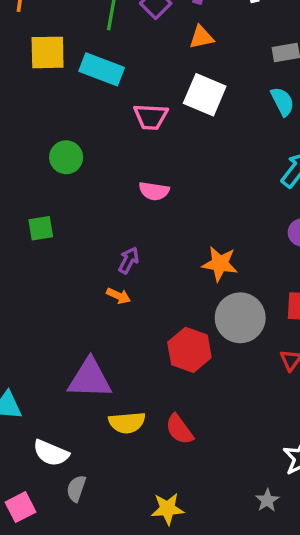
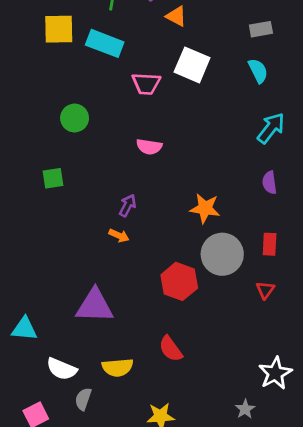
orange triangle: (201, 37) -> (176, 16), moved, turned 40
yellow semicircle: (127, 423) -> (118, 367), moved

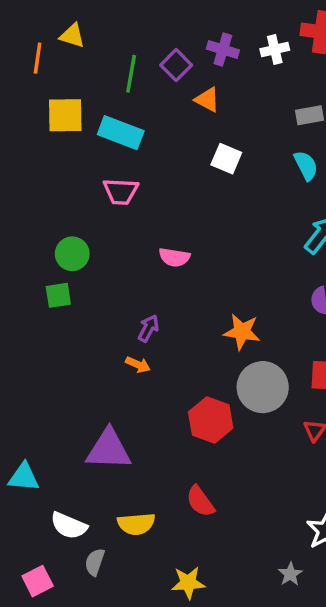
white square: (192, 65) -> (226, 159), size x0.7
pink trapezoid: (146, 84) -> (121, 191), moved
green circle: (75, 118) -> (72, 254), moved

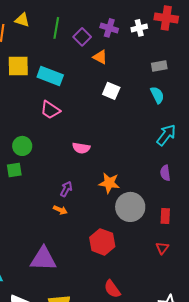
green line: (131, 74) -> (56, 28), moved
pink trapezoid: (121, 191) -> (50, 110), turned 30
orange star: (242, 332) -> (109, 183), moved
gray circle: (263, 387) -> (130, 207), moved
red semicircle: (200, 501) -> (112, 289), moved

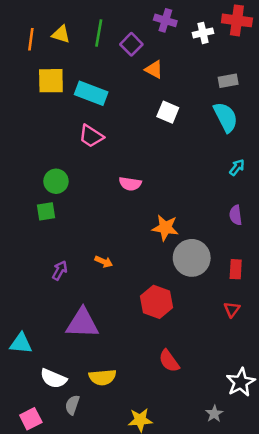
yellow triangle: (22, 20) -> (61, 34), moved
purple cross: (109, 28) -> (165, 20), moved
cyan semicircle: (157, 95) -> (226, 117), size x1.4
cyan arrow: (166, 135) -> (237, 167), size x0.6
purple arrow: (66, 189) -> (60, 270), moved

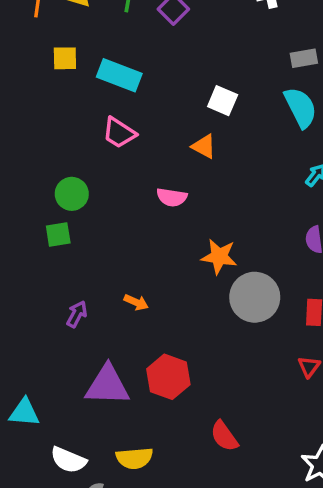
orange triangle: (154, 69) -> (204, 146), moved
yellow square: (51, 81) -> (65, 58), size x0.7
red hexagon: (157, 302) -> (168, 377), moved

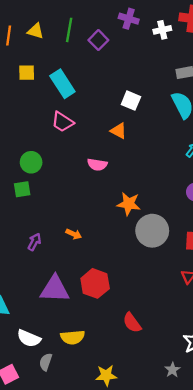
cyan rectangle: (119, 75) -> (62, 84), turned 36

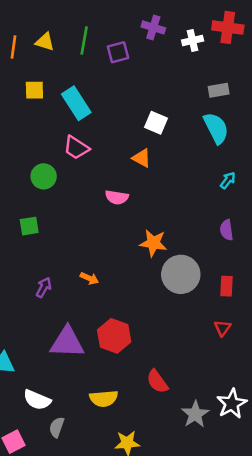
purple square: (98, 40) -> (118, 52), turned 30
green circle: (31, 162) -> (44, 176), moved
yellow semicircle: (73, 337) -> (104, 398), moved
gray star: (172, 370) -> (195, 414), moved, size x1.5

